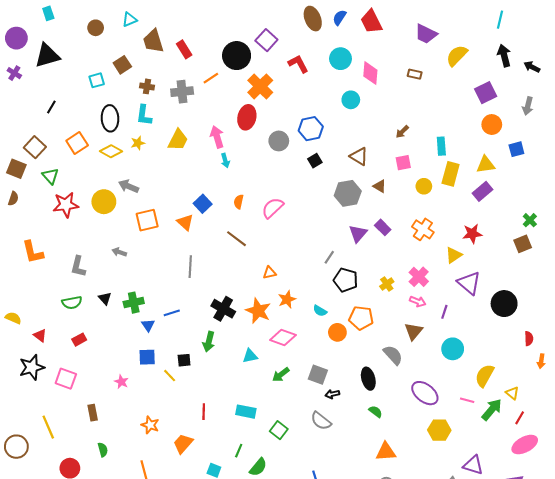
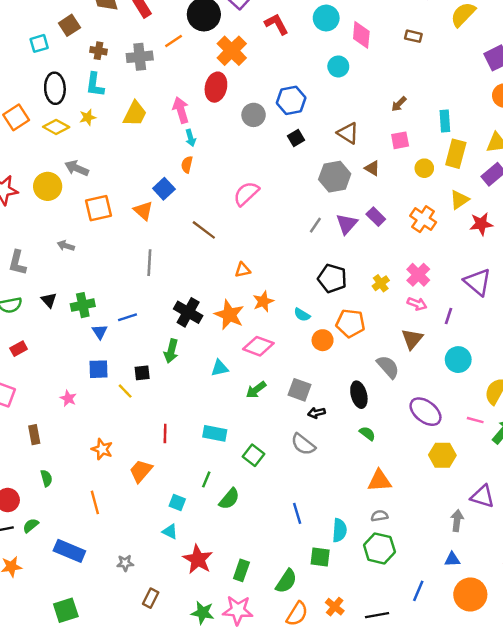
orange semicircle: (239, 202) -> (187, 165), moved
yellow triangle: (454, 255) -> (459, 200), moved
gray line: (329, 257) -> (315, 225), moved

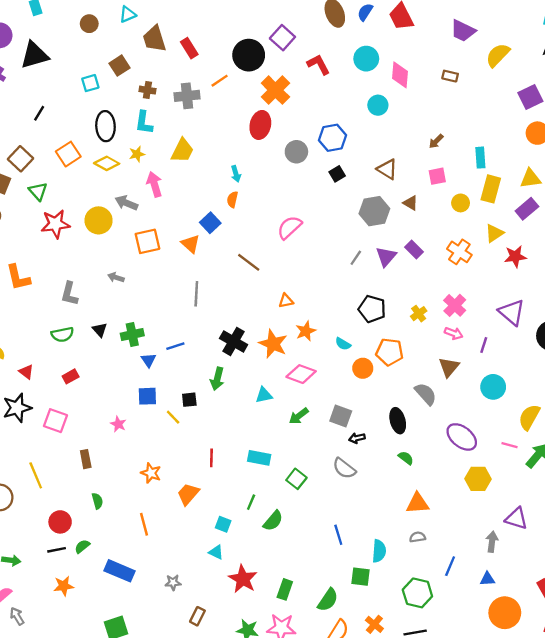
pink arrow: (181, 110) -> (154, 184), moved
green hexagon: (379, 548) -> (417, 593), moved
blue line: (418, 591) -> (450, 566), moved

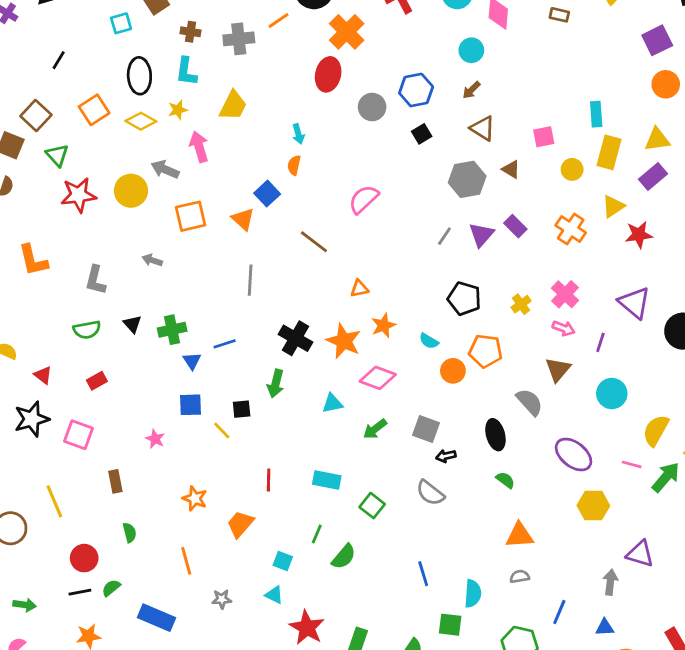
brown arrow: (436, 141) -> (471, 90), moved
gray star: (173, 582) -> (222, 599), moved

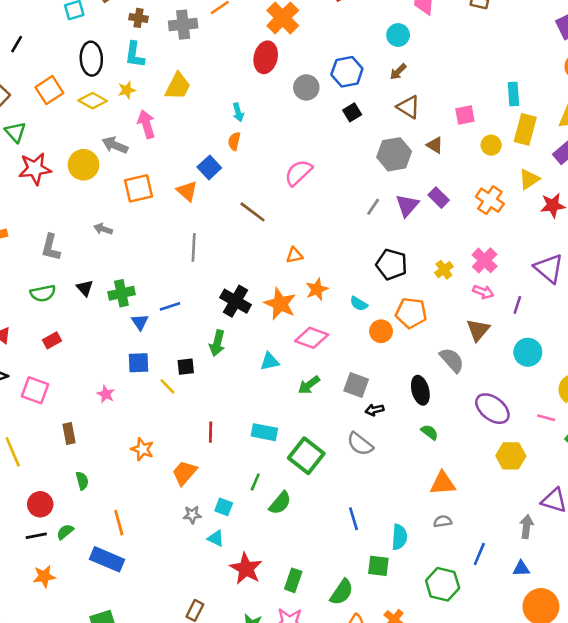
green square: (372, 506) -> (306, 456), size x1.5
orange line: (186, 561) -> (119, 523), moved
gray star: (222, 599) -> (192, 515), moved

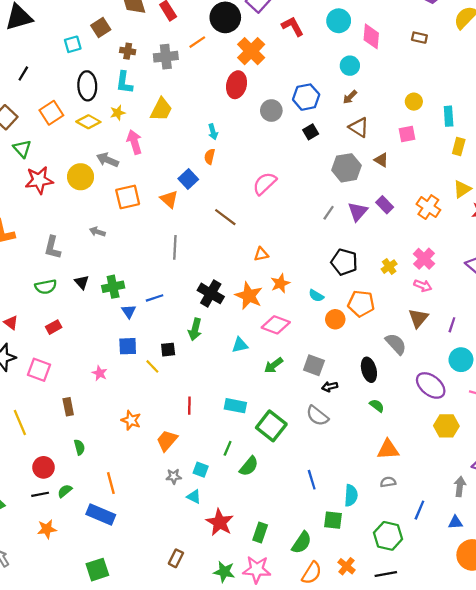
yellow rectangle: (525, 129) -> (459, 146), size x0.7
yellow circle: (491, 145) -> (414, 102), moved
purple line: (517, 305) -> (452, 325), moved
cyan circle: (528, 352) -> (461, 360), moved

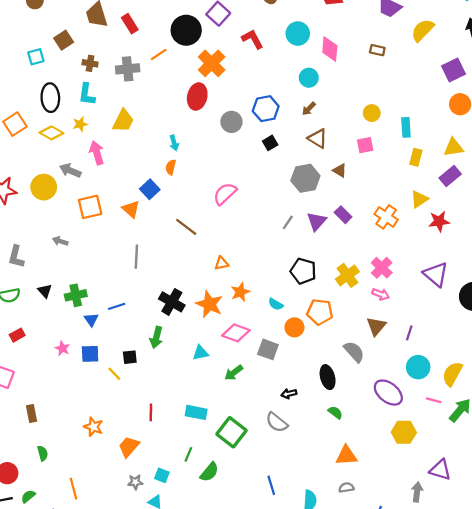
yellow cross: (389, 267) -> (347, 275), size x1.5
gray square: (314, 365) -> (268, 349), moved
pink star: (100, 373) -> (62, 348), moved

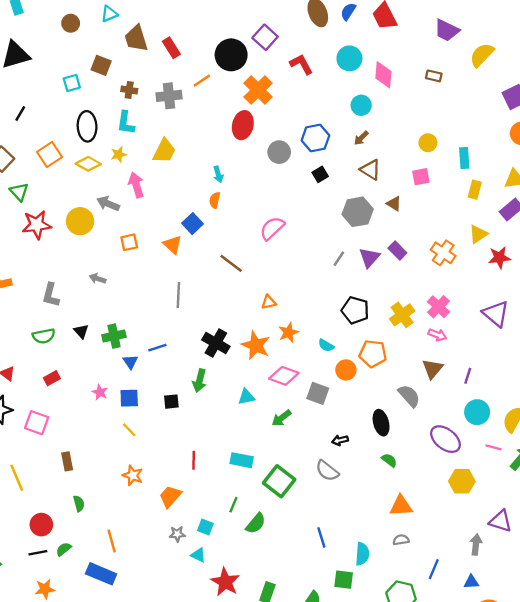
brown square: (64, 40) -> (101, 65), turned -36
orange square: (90, 207) -> (129, 242), size x0.7
yellow line: (114, 374) -> (129, 430), moved

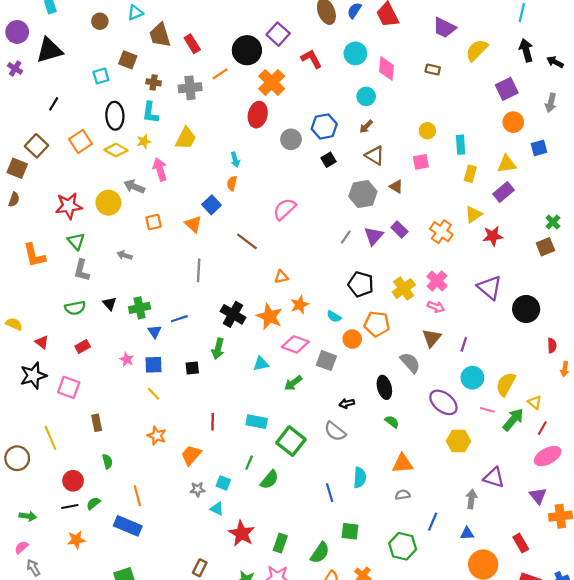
green triangle: (19, 192) -> (76, 241), moved
cyan semicircle: (362, 554) -> (360, 478), moved

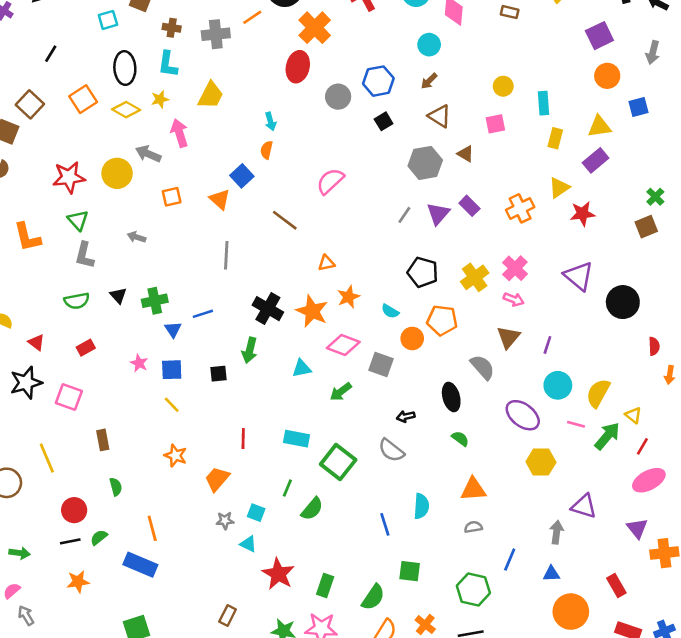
orange cross: (441, 232) -> (520, 208), turned 30

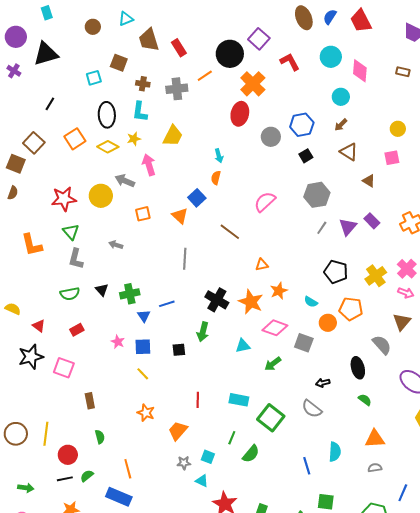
gray hexagon: (425, 163) -> (317, 195), moved
yellow line: (47, 458) -> (46, 434), moved, turned 30

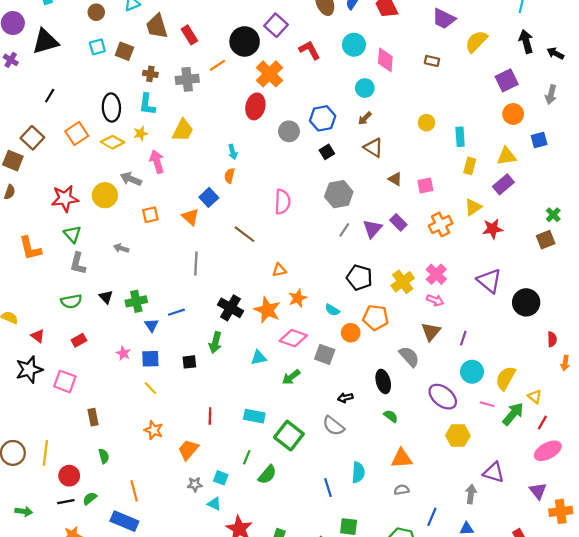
cyan square: (94, 78) -> (97, 47), moved
pink square: (392, 158) -> (425, 185), moved
pink semicircle: (265, 202) -> (282, 202), turned 135

